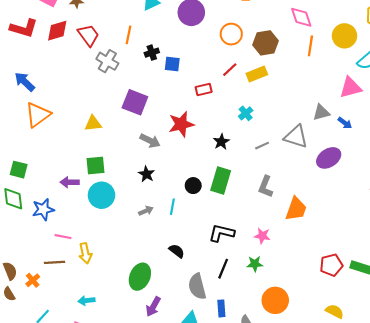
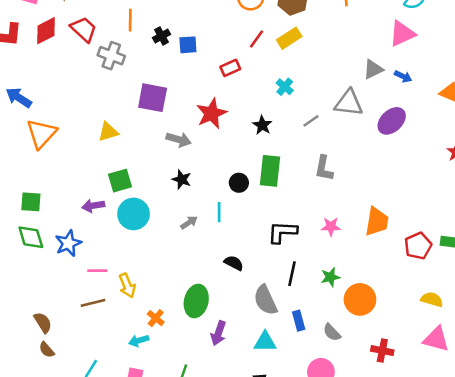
orange trapezoid: (296, 209) -> (377, 221), moved
green star: (255, 264) -> (330, 277), moved
orange cross: (33, 280) -> (156, 318), moved

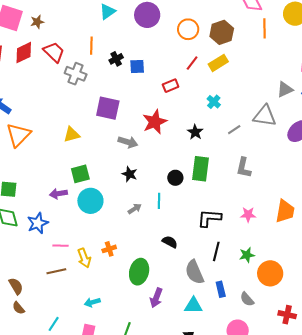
orange cross: (156, 318) -> (109, 249), moved, turned 32

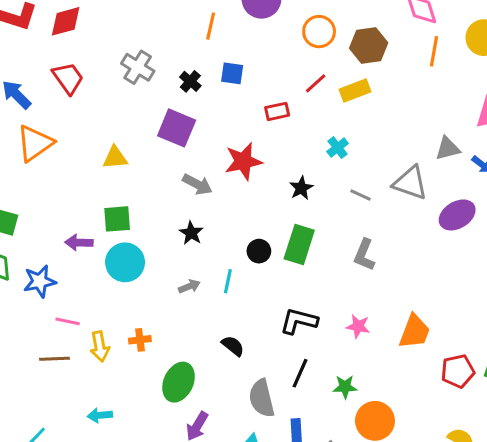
orange line: (91, 46) -> (211, 26), moved
red trapezoid: (54, 52) -> (68, 78), moved
black cross: (116, 59) -> (190, 81), moved, turned -32
gray line: (234, 130) -> (360, 195), turned 48

